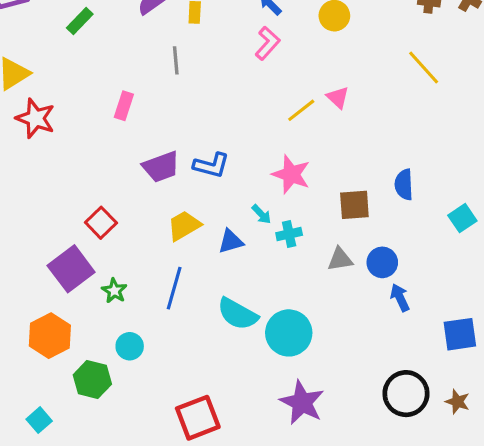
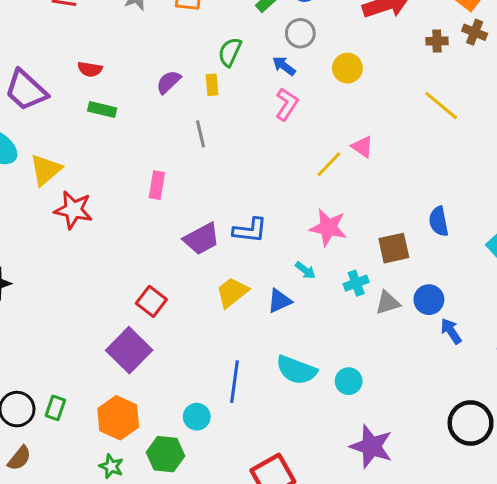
green rectangle: (80, 21) -> (102, 109), turned 68
cyan cross: (289, 234) -> (356, 283), moved
blue line: (174, 288) -> (234, 382), moved
green star: (114, 291) -> (111, 466), moved
cyan circle: (289, 333) -> (349, 381), size x0.6

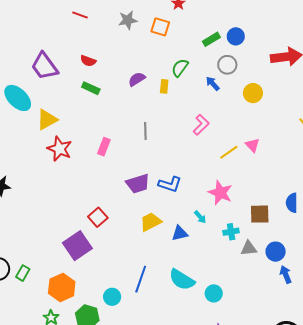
pink L-shape: (287, 104) -> (201, 125), moved
gray line: (201, 134) -> (145, 131), moved
pink rectangle: (157, 185) -> (104, 147), moved

